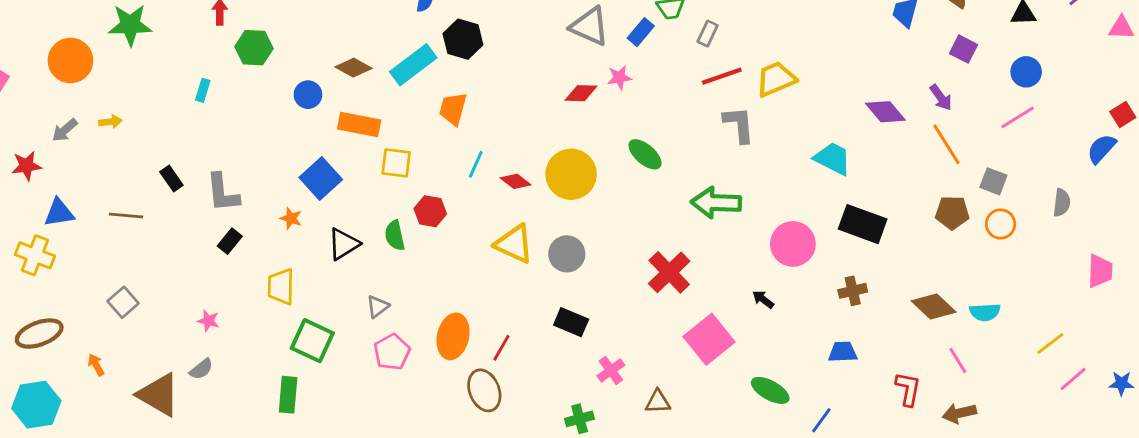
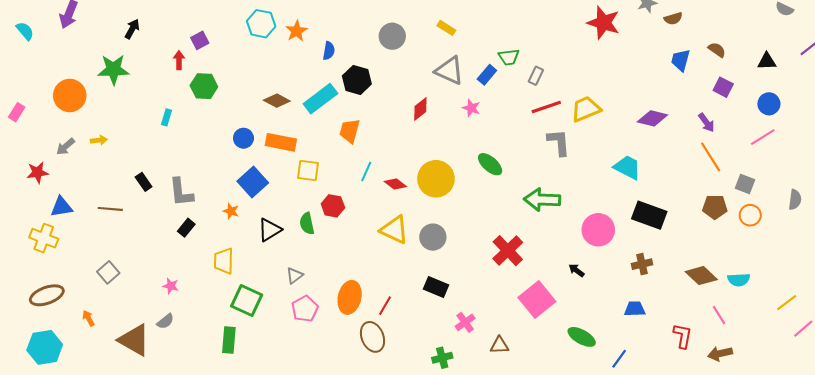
pink star: (619, 78) -> (471, 108), turned 30
red diamond: (581, 93) -> (420, 109), moved, turned -40
blue circle: (308, 95) -> (243, 138), moved
purple diamond: (885, 112) -> (652, 118), moved, turned -36

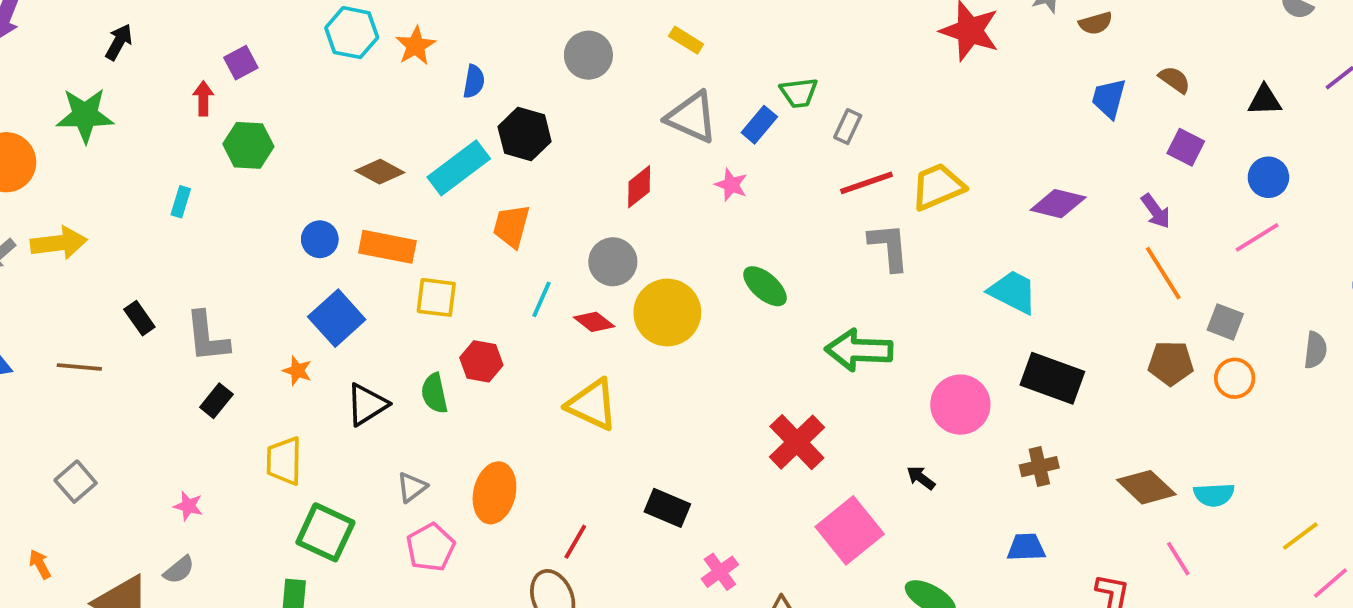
yellow arrow: (99, 140) -> (59, 243), size x1.8
gray circle: (433, 237) -> (613, 262), moved
orange ellipse: (350, 297) -> (494, 493), moved

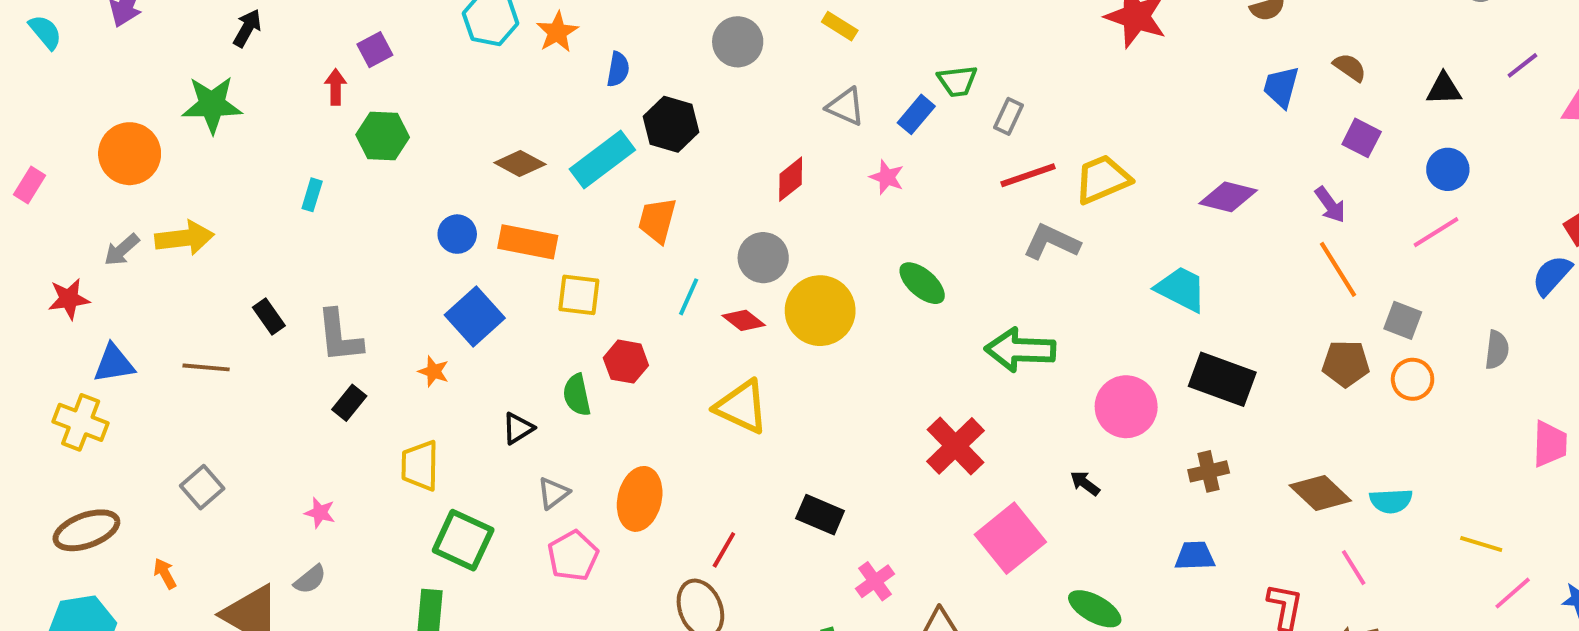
gray triangle: (692, 117) -> (846, 107), size x0.7
gray L-shape: (889, 247) -> (1052, 242), turned -60
black triangle: (367, 405) -> (518, 428), moved, size x0.7
yellow line: (1300, 536) -> (1481, 544), turned 54

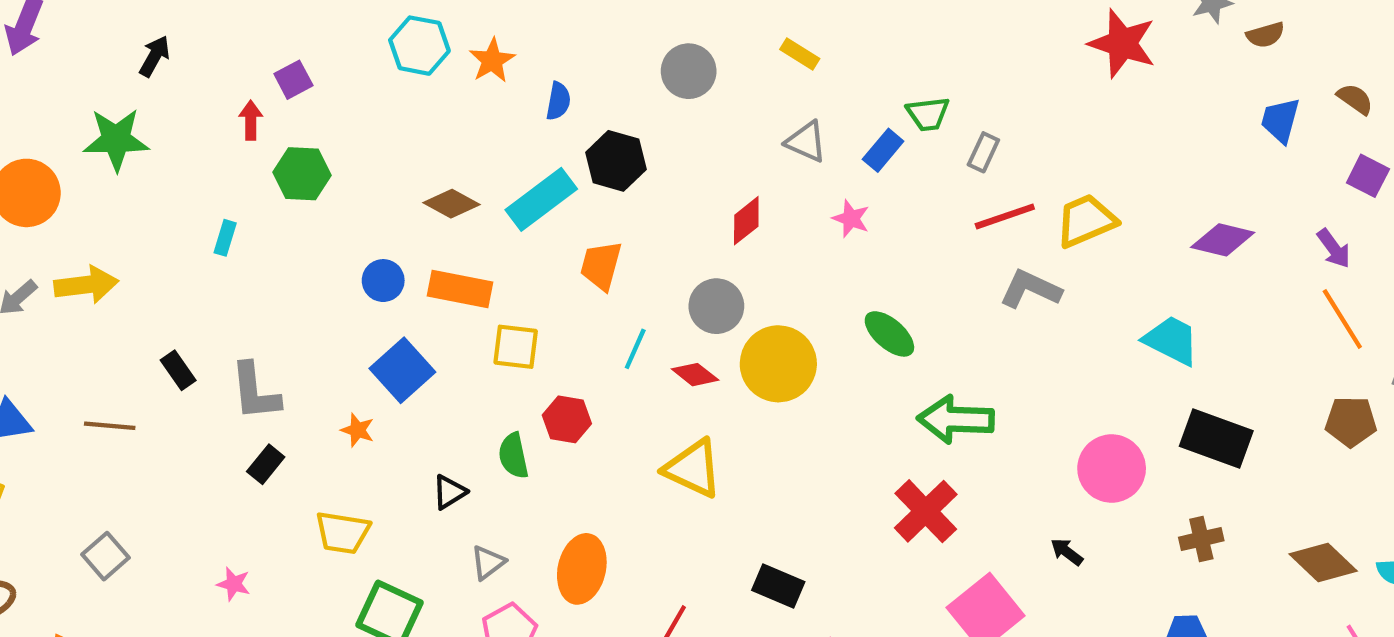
green arrow: (1020, 350) -> (956, 419), moved
yellow trapezoid: (420, 466) -> (343, 533), turned -82

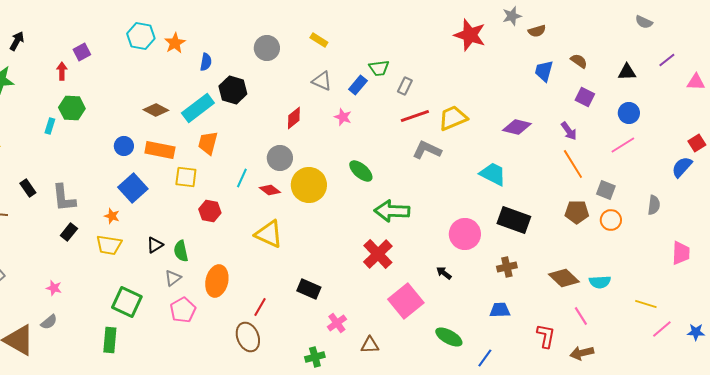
green hexagon: (302, 174) -> (72, 108), moved
orange trapezoid: (601, 266) -> (208, 143), moved
green semicircle: (513, 456) -> (181, 251), moved
yellow trapezoid: (343, 533) -> (109, 245), moved

